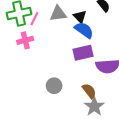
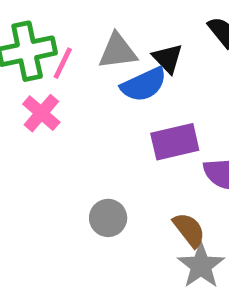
blue semicircle: (84, 30) -> (144, 85), moved, turned 120
pink cross: (25, 40) -> (41, 113), turned -35

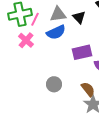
blue semicircle: (144, 85) -> (56, 32), moved

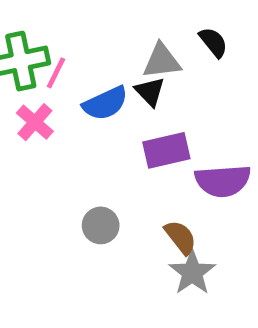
gray triangle: (58, 14) -> (162, 61), moved
black triangle: (79, 17) -> (150, 92), moved

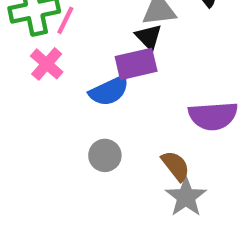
blue semicircle: (105, 103) -> (109, 91), moved
purple rectangle: (166, 150) -> (136, 64), moved

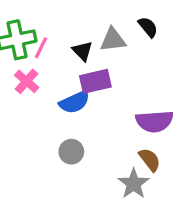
black triangle: (149, 37) -> (83, 51), moved
brown semicircle: (176, 166) -> (150, 160), moved

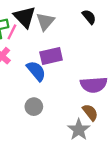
gray triangle: (113, 40) -> (45, 21), moved, turned -42
black triangle: (83, 51) -> (25, 17), moved, size x1.5
blue semicircle: (75, 102) -> (36, 71), turned -105

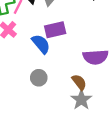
brown semicircle: (90, 112) -> (79, 82), moved

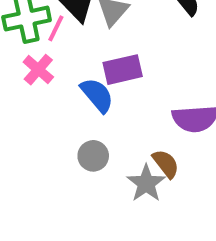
gray star: (81, 100) -> (146, 183), moved

